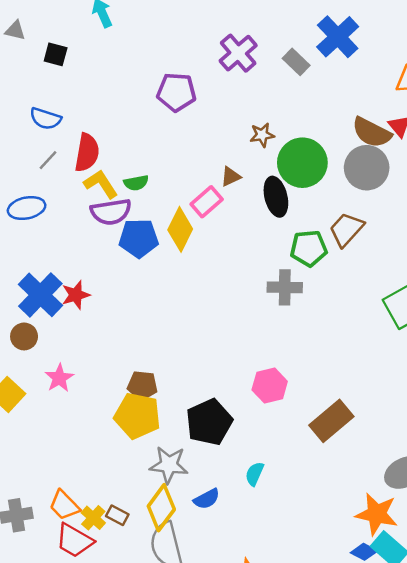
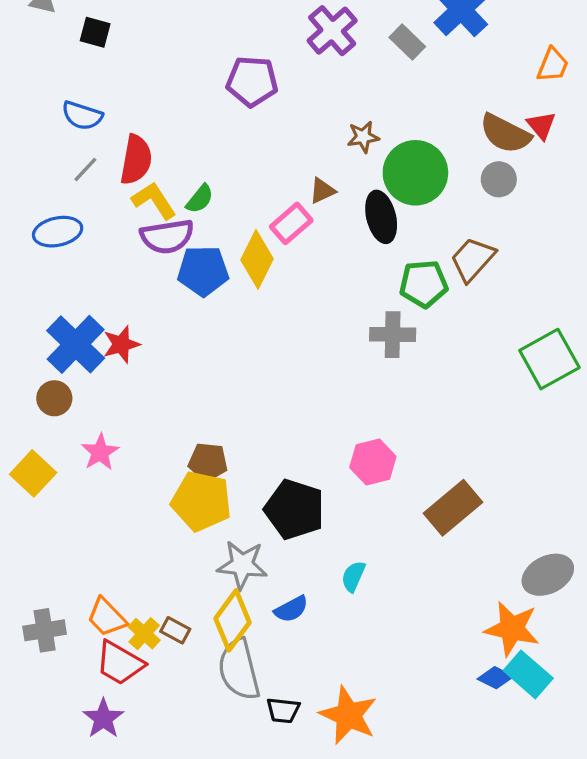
gray circle: (367, 168) -> (499, 179), size x0.6
green semicircle: (136, 183) -> (200, 199), turned -40
black pentagon: (209, 422) -> (295, 509), turned -30

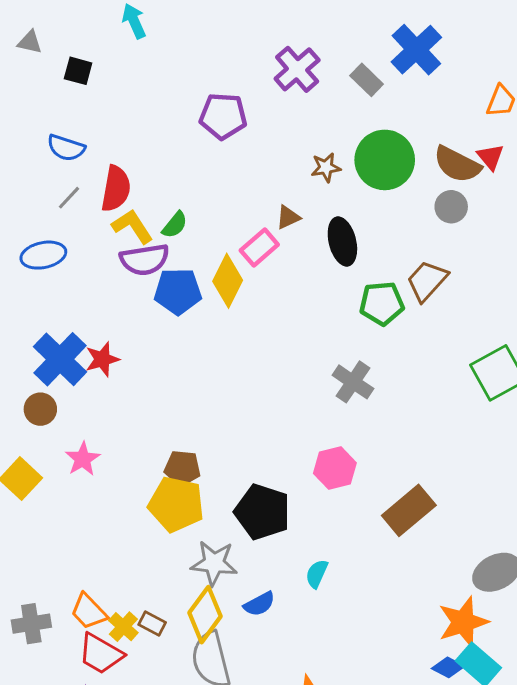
green circle: (415, 173) -> (385, 160), moved
gray cross: (393, 335) -> (353, 382), moved, turned 33
orange star: (512, 629) -> (463, 622), turned -30

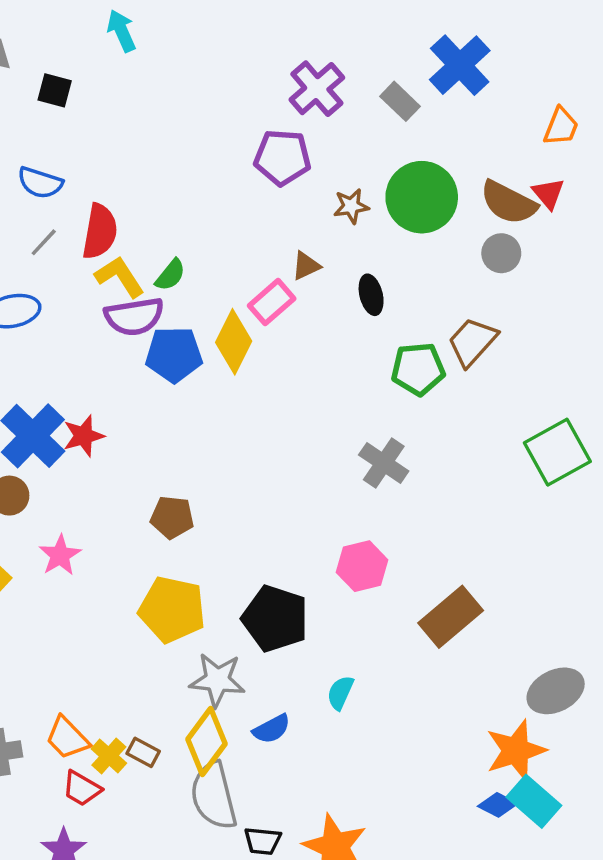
purple pentagon: (223, 116) -> (282, 157), moved
black ellipse: (342, 241) -> (371, 295), size x0.7
brown pentagon: (182, 468) -> (172, 517), moved
red trapezoid: (101, 654) -> (82, 789), size x0.7

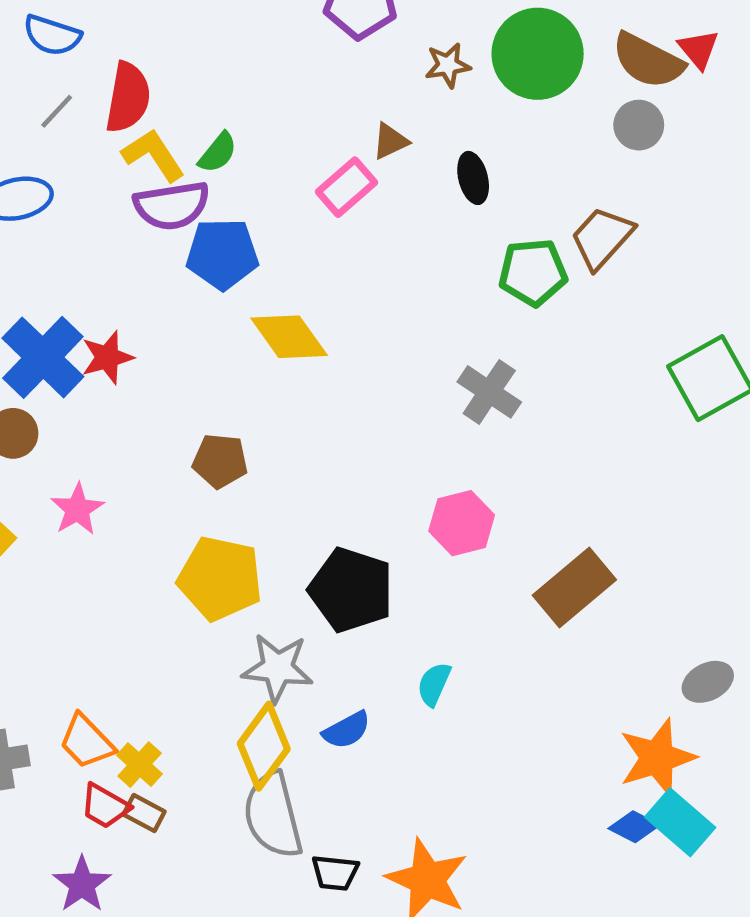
yellow diamond: (234, 342) -> (289, 337), moved, turned -62
gray ellipse: (556, 691) -> (708, 682), size x0.7
brown rectangle: (143, 752) -> (144, 813), moved

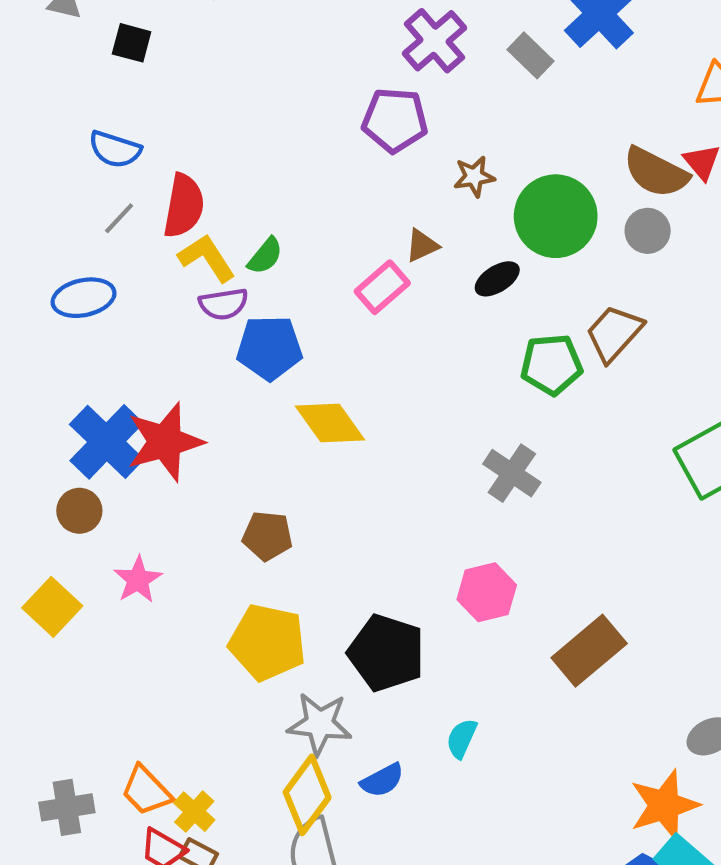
green circle: (538, 54) -> (556, 216), moved
black ellipse: (473, 178) -> (497, 279), turned 72
purple semicircle: (172, 206) -> (224, 304), size x0.7
red star: (107, 357) -> (165, 442), size x1.6

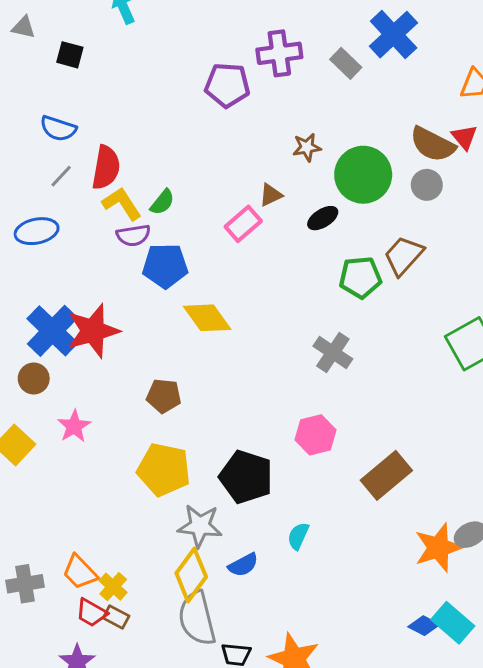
purple cross: (434, 41) -> (279, 53), turned 33
purple pentagon: (395, 120) -> (227, 85), moved
orange star: (664, 805) -> (438, 548), moved

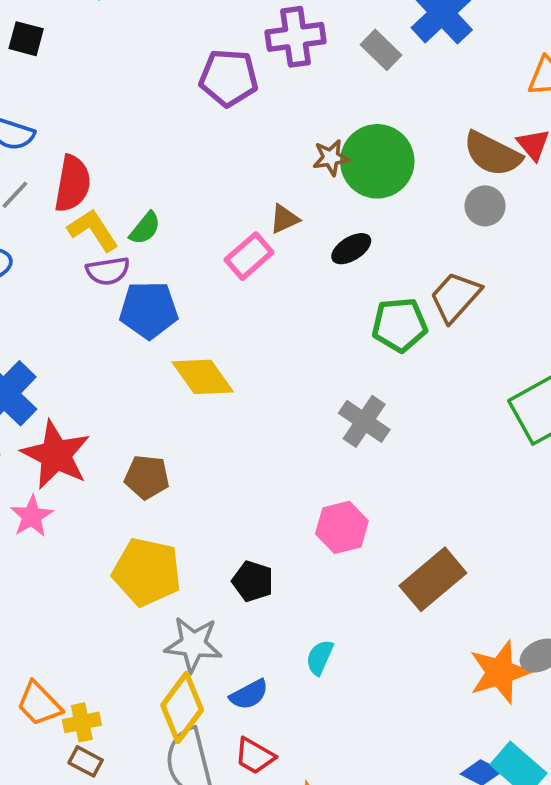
green circle: (363, 175) -> (377, 161), moved
red star: (93, 331) -> (56, 455), moved, turned -30
black pentagon: (246, 477) -> (253, 581), size x0.6
yellow cross: (113, 587) -> (82, 722), turned 36
red trapezoid: (91, 613) -> (255, 756), moved

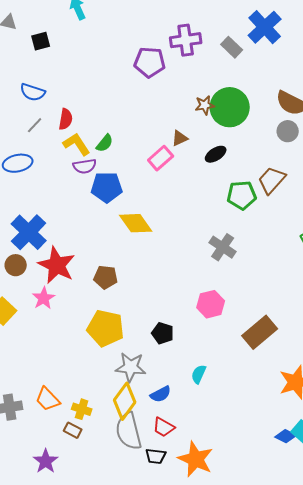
black square: (26, 39) -> (41, 41), turned -30
red semicircle: (73, 184) -> (66, 119), size x0.7
yellow cross: (82, 722) -> (82, 409), moved, turned 30

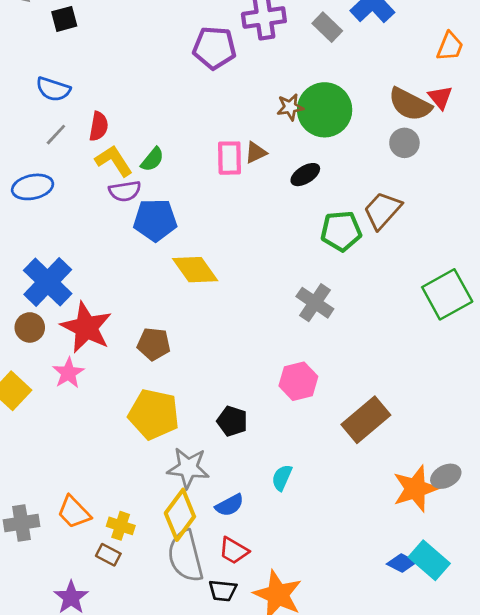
pink rectangle: (161, 158) -> (230, 158), moved, turned -50

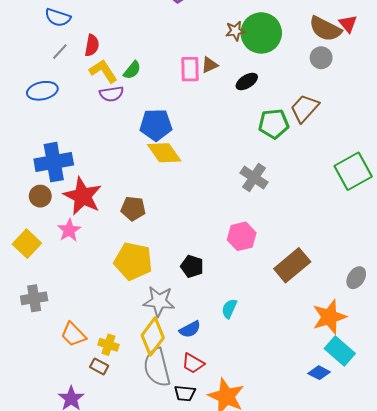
blue pentagon: (155, 220) -> (156, 125), moved
blue cross: (48, 282) -> (54, 162), turned 36
gray ellipse: (446, 476) -> (356, 278), moved, turned -30
gray cross: (22, 523) -> (34, 298), moved
cyan rectangle: (429, 560) -> (340, 351), moved

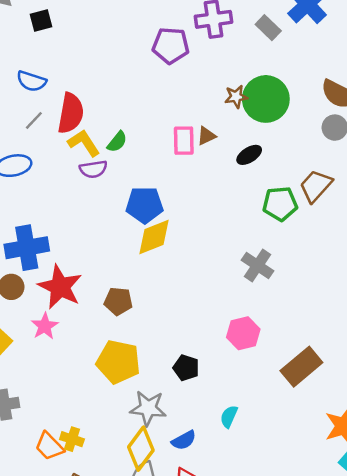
red semicircle: (92, 45) -> (71, 113), size x1.6
yellow diamond: (164, 153) -> (154, 237), turned -76
yellow cross: (108, 345) -> (72, 439), moved

